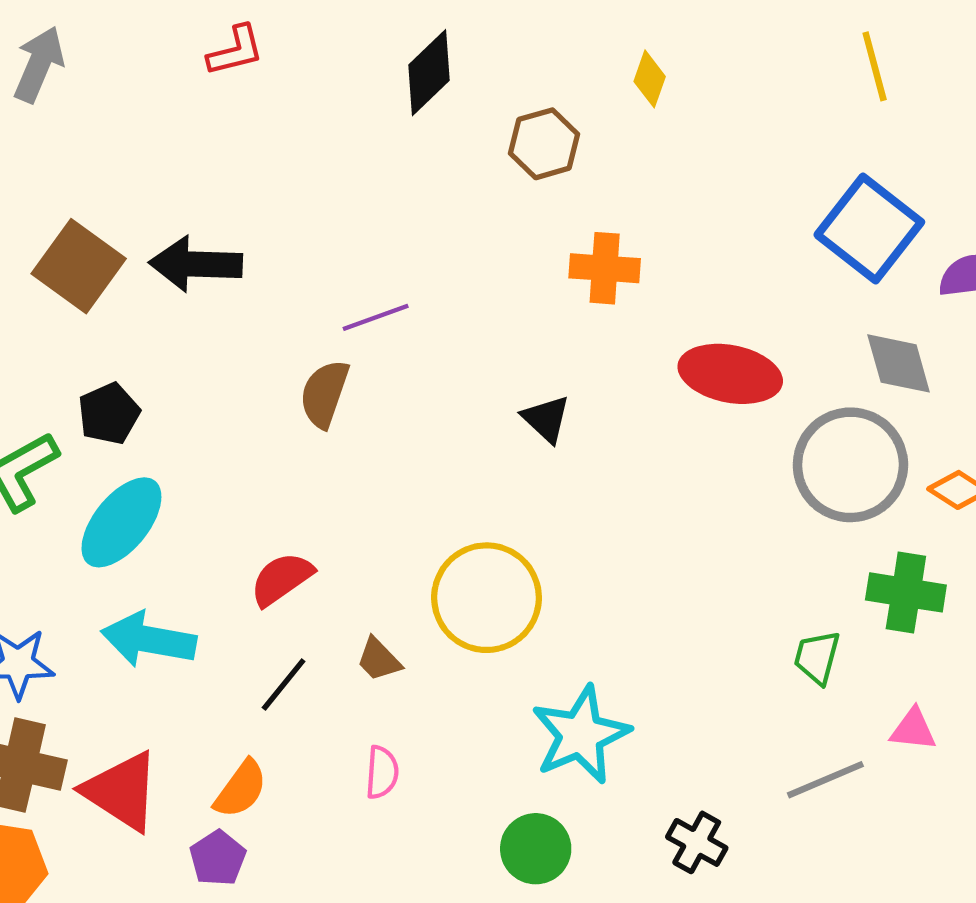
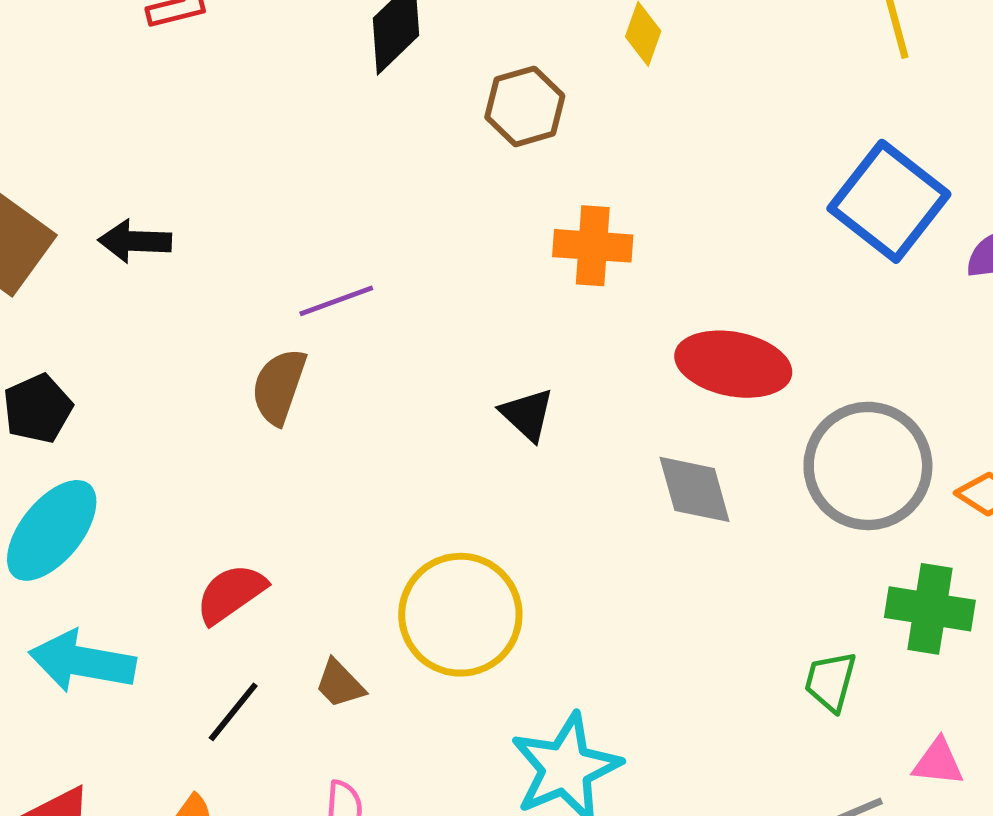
black arrow: (196, 264) -> (135, 241), size x0.7
gray diamond: (899, 363) -> (695, 489), moved

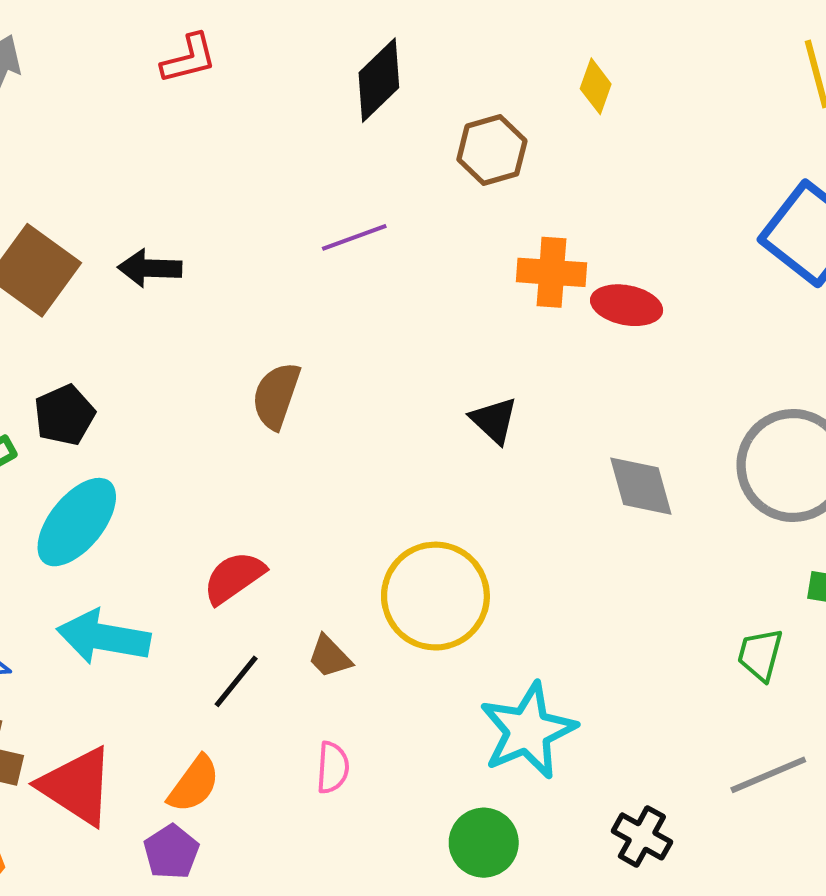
purple line: (336, 301) -> (354, 237), moved
red ellipse: (733, 364) -> (627, 305), moved, size x0.7

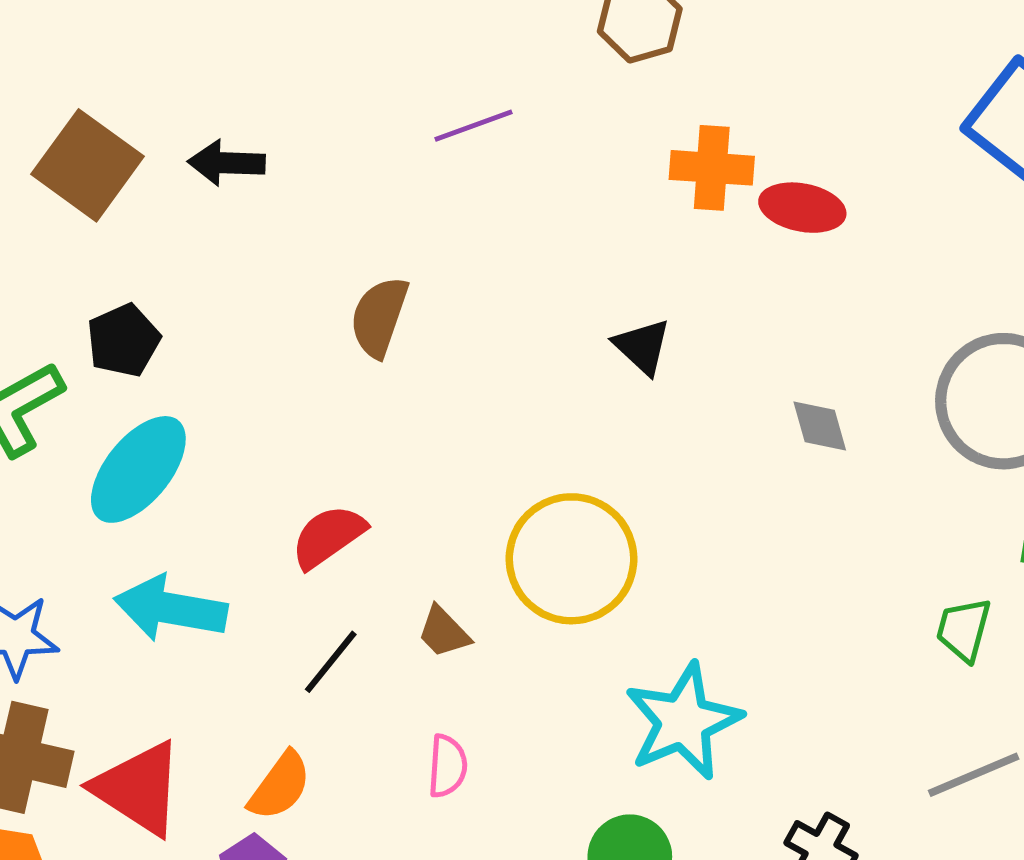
gray diamond: (641, 486) -> (820, 426), size x0.7

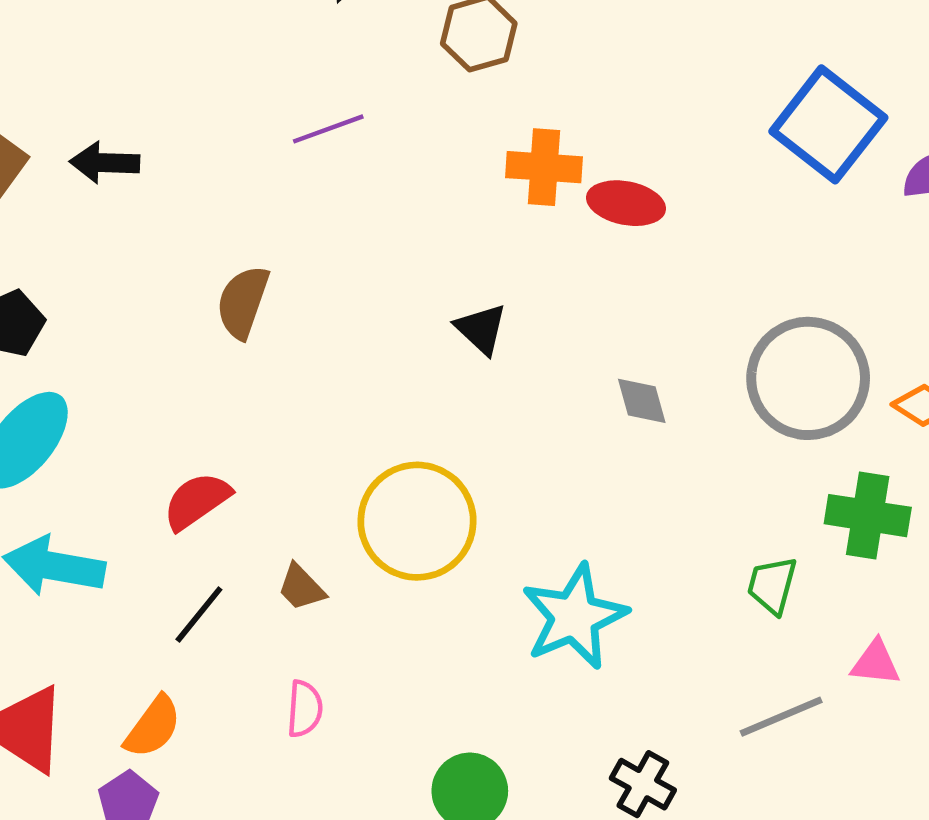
cyan star: (683, 721) -> (574, 617), moved

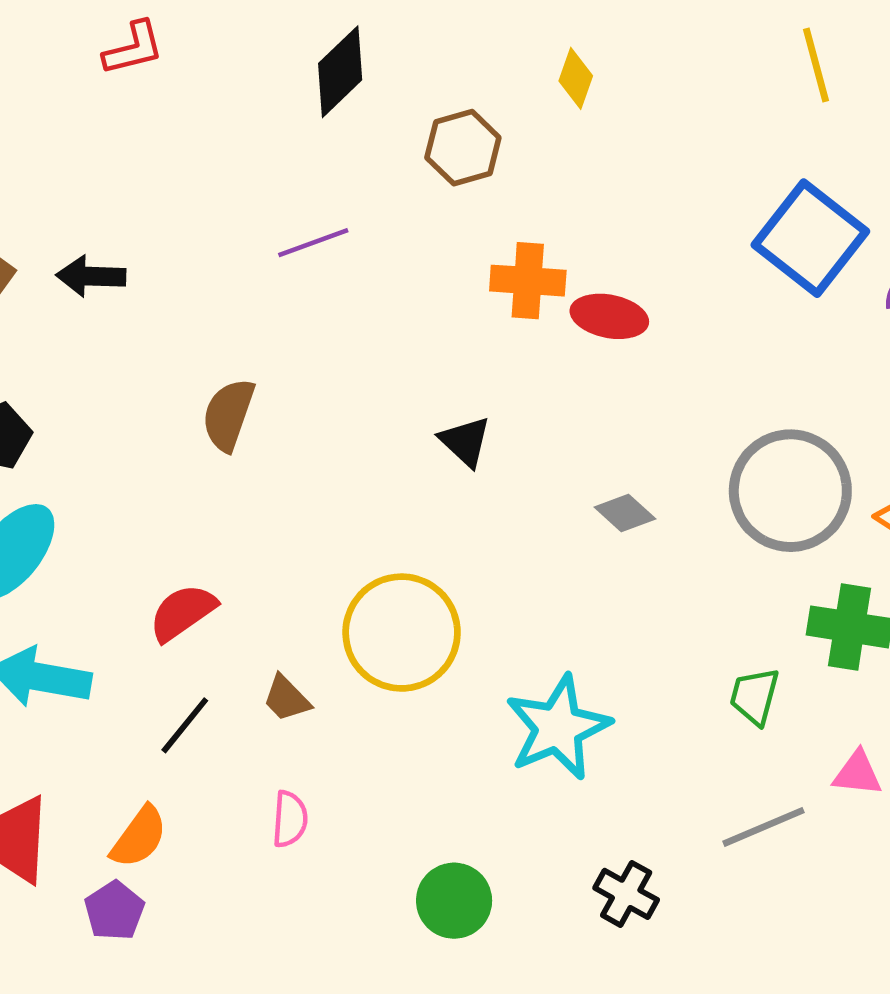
gray diamond: (642, 401) -> (625, 513), turned -32

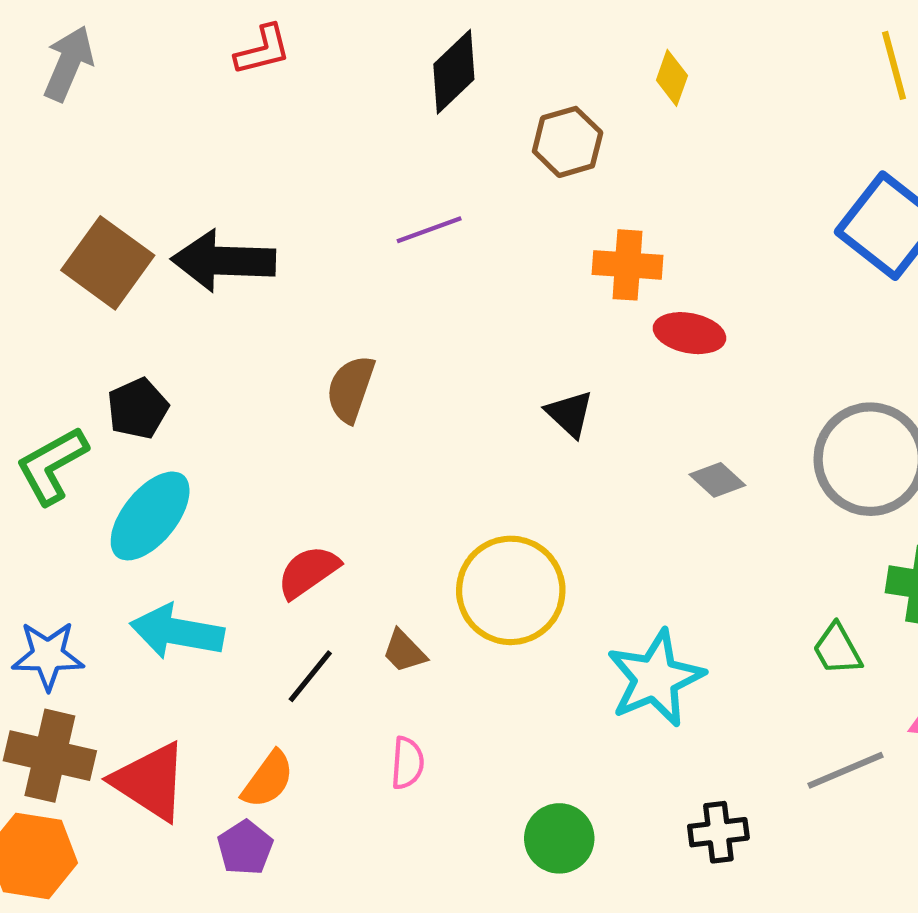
black arrow: (91, 276) -> (223, 261), size x1.6
red ellipse: (609, 316) -> (689, 333), moved
green trapezoid: (755, 696) -> (837, 649), turned -44
black cross: (626, 894) -> (718, 832), turned -36

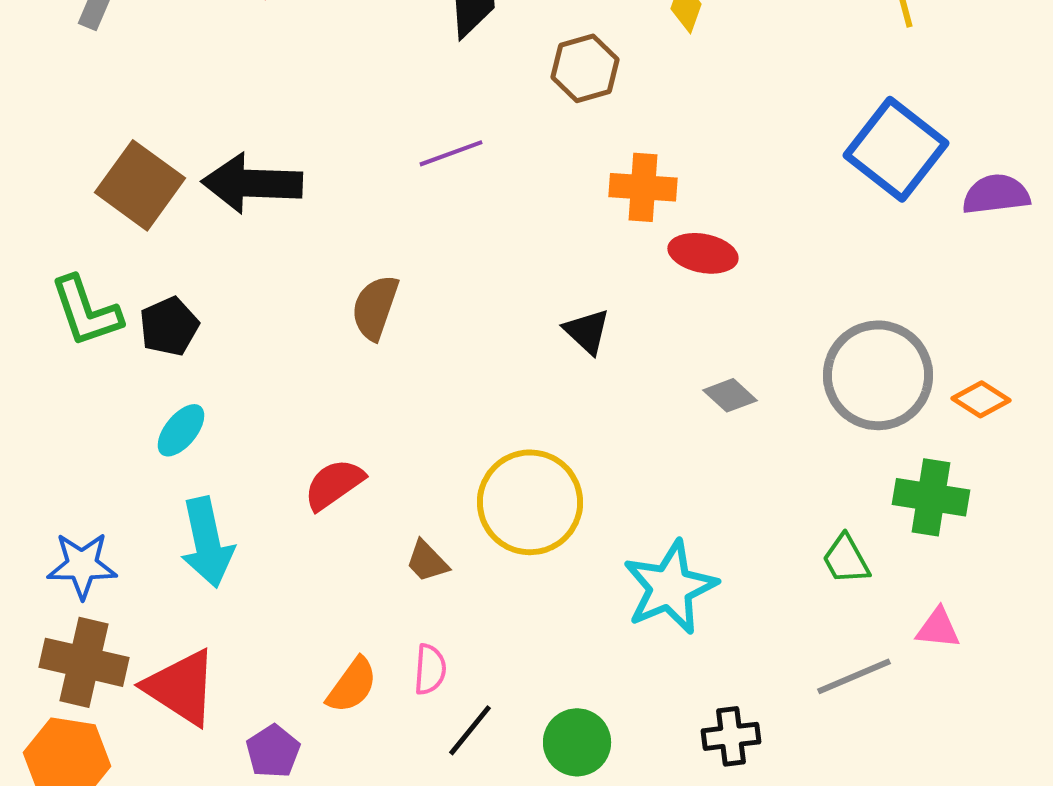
green L-shape: (52, 465) -> (86, 311), moved, turned -80
cyan ellipse: (150, 516) -> (181, 430), size x0.6
cyan arrow: (177, 632) -> (207, 542), turned -112
black line: (310, 676) -> (470, 730), moved
orange semicircle: (268, 779) -> (352, 685), moved

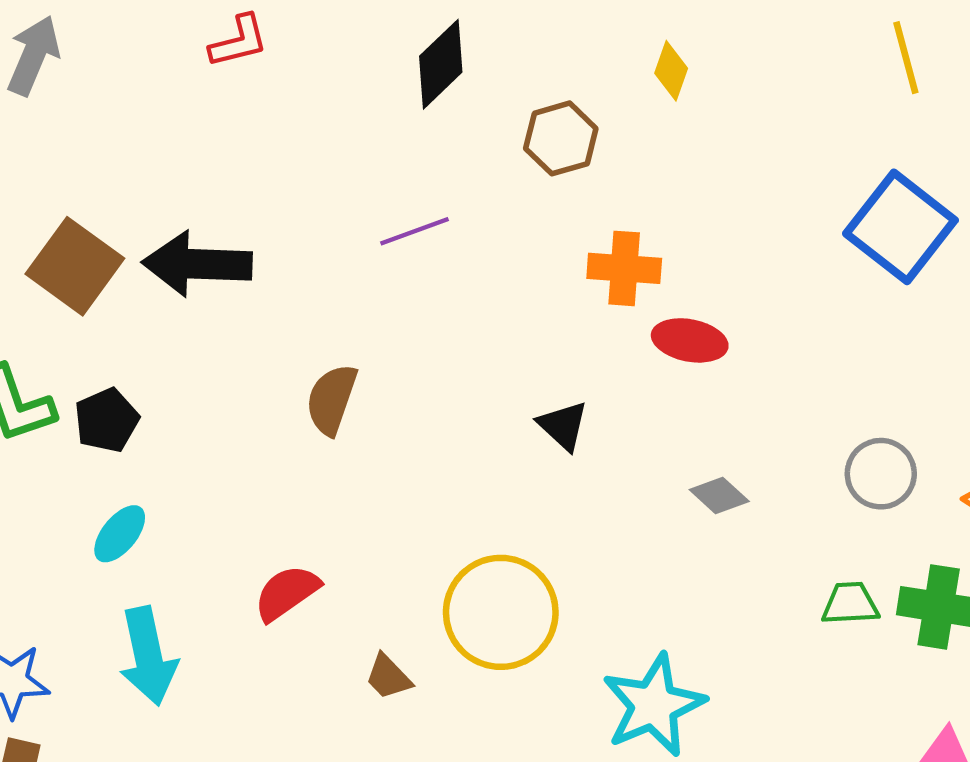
gray circle: (878, 375) -> (881, 474), size x0.6
green trapezoid: (846, 559) -> (850, 604), moved, turned 116

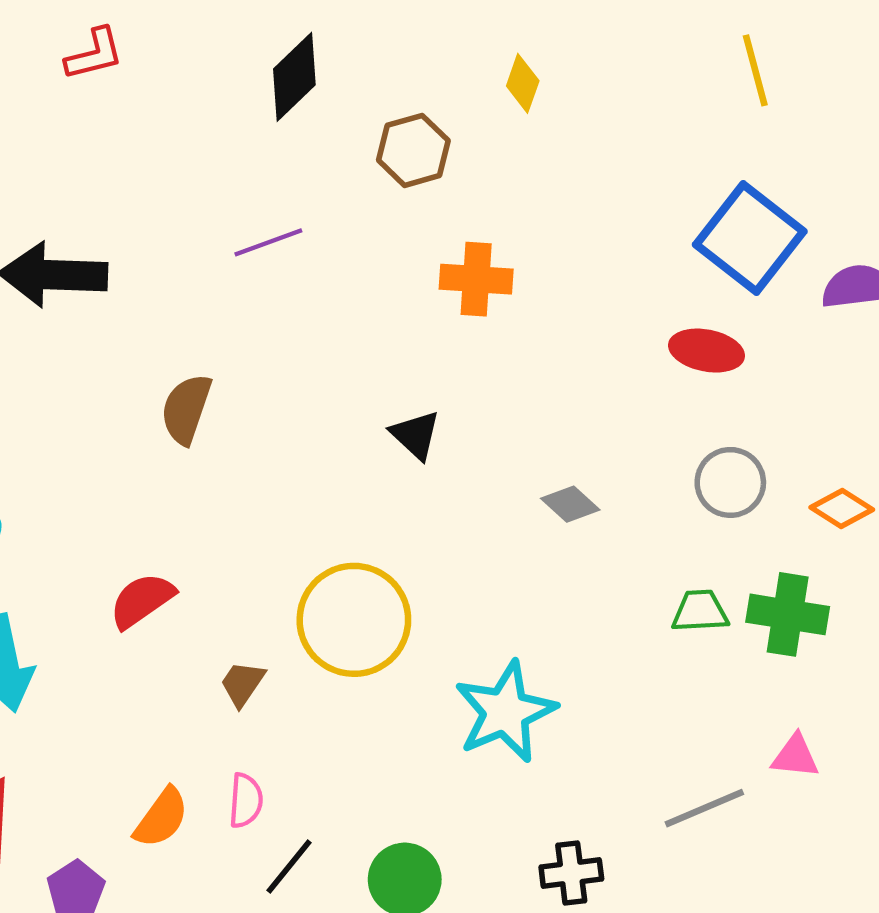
red ellipse: (690, 340) -> (707, 351), moved
brown trapezoid: (388, 677) -> (242, 684), turned 78

